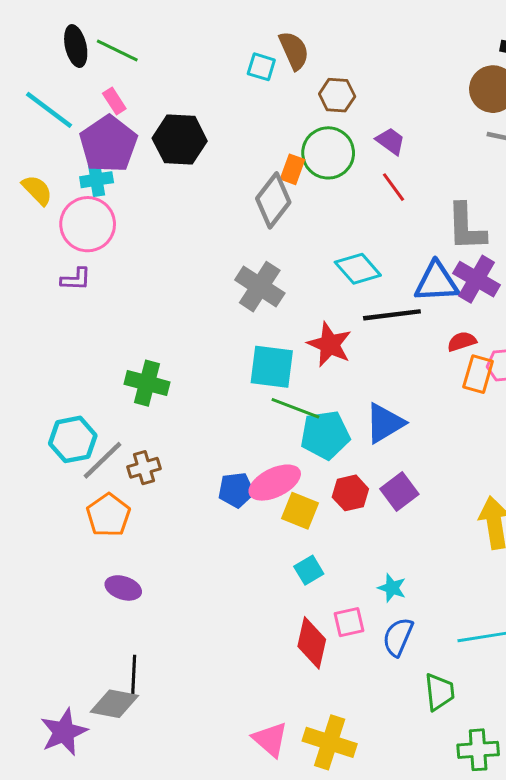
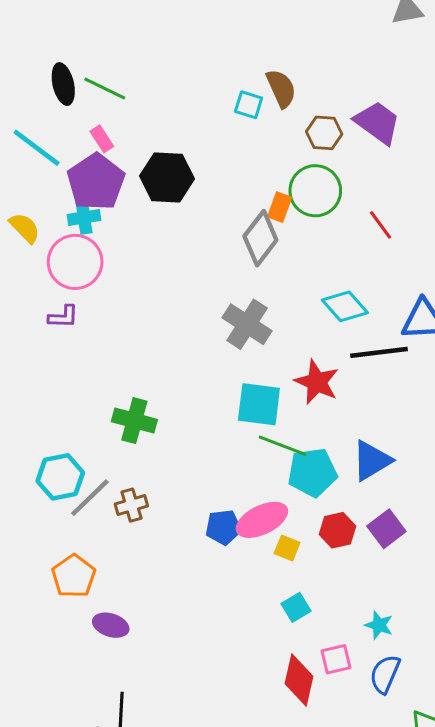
purple trapezoid: (390, 141) -> (378, 123), moved, size x1.6
yellow square: (300, 511) -> (287, 548), size x0.7
orange pentagon: (108, 515) -> (74, 576), moved

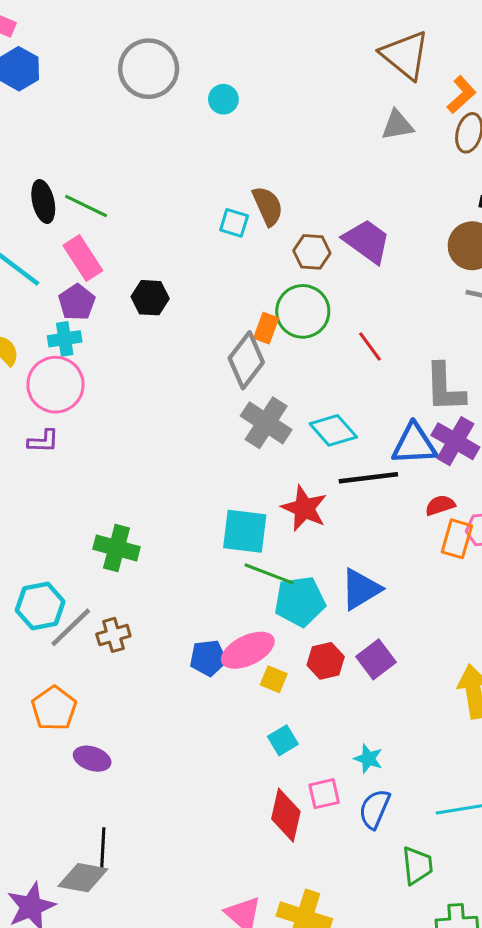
pink rectangle: (102, 139) -> (83, 258), size x1.6
black hexagon: (167, 177) -> (150, 298), size x0.7
purple pentagon: (96, 182) -> (77, 302), size x0.6
gray cross: (247, 324) -> (266, 423), moved

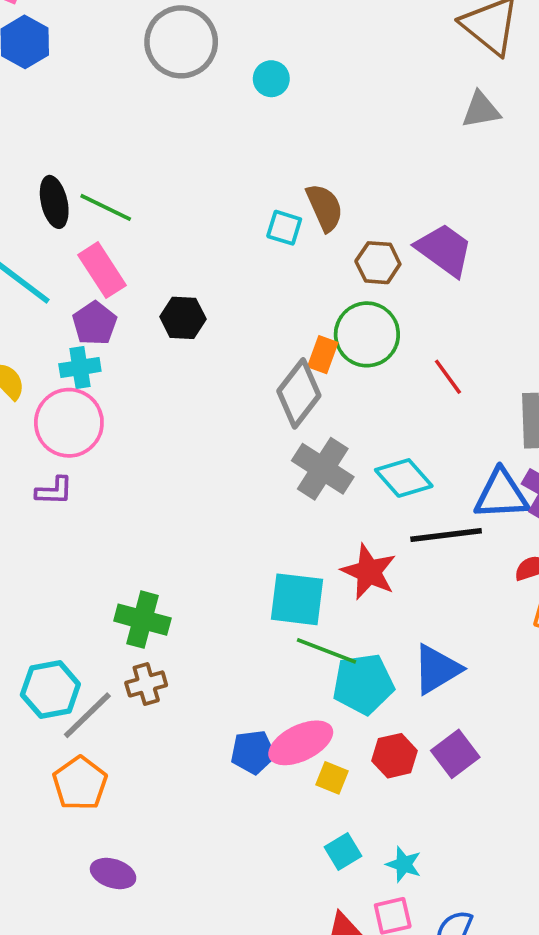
brown cross: (113, 635) -> (146, 684), moved
orange pentagon: (54, 708) -> (80, 783), moved
cyan star: (368, 759) -> (404, 864), moved

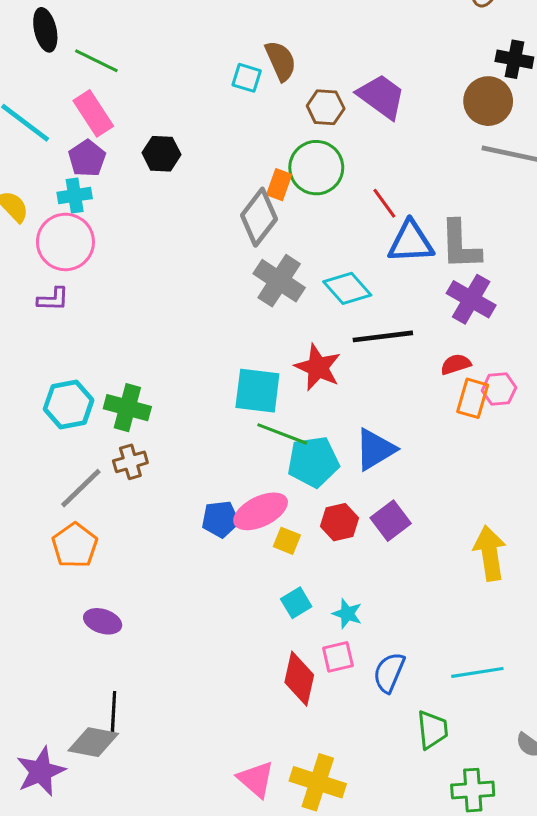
black ellipse: (54, 202) -> (45, 30), moved
blue triangle: (501, 494) -> (411, 242), moved
cyan hexagon: (50, 690) -> (69, 405), moved

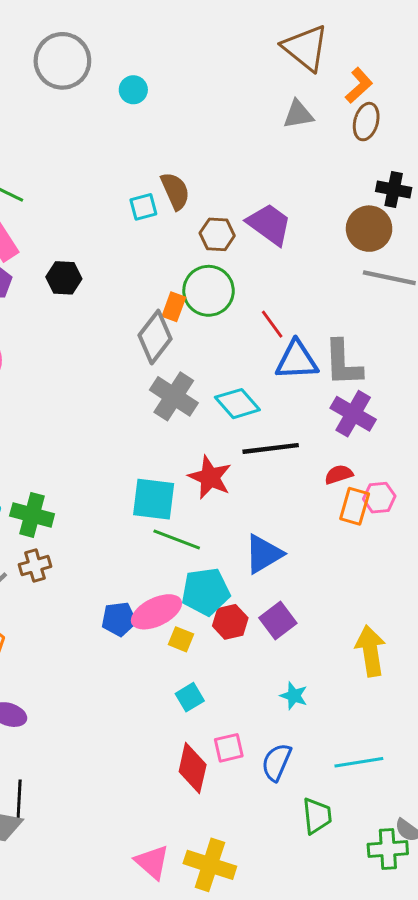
cyan square: (247, 78) -> (143, 207), turned -32
cyan pentagon: (313, 462) -> (206, 592), moved
cyan star: (347, 614) -> (294, 696), moved
green cross: (473, 790) -> (388, 849), moved

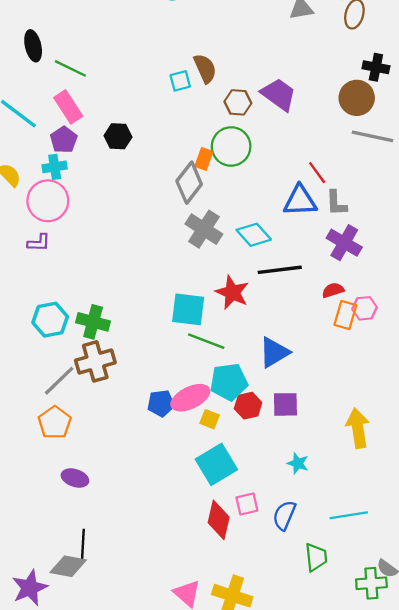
red line: (272, 324) -> (317, 173), moved
gray L-shape: (343, 363) -> (336, 203), size x0.7
brown cross: (35, 566) -> (95, 361), size x1.6
purple square: (278, 621) -> (285, 404), turned 36
cyan square: (190, 697) -> (216, 464), size x1.8

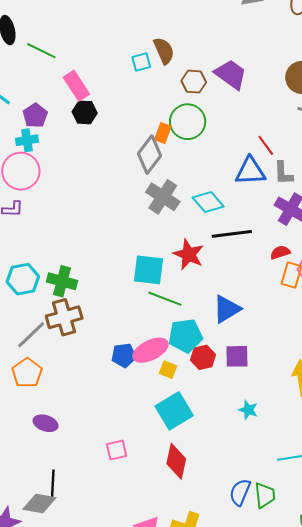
pink rectangle: (68, 107) -> (76, 86), moved
pink square: (247, 504) -> (117, 450), moved
blue semicircle: (284, 515) -> (240, 492), moved

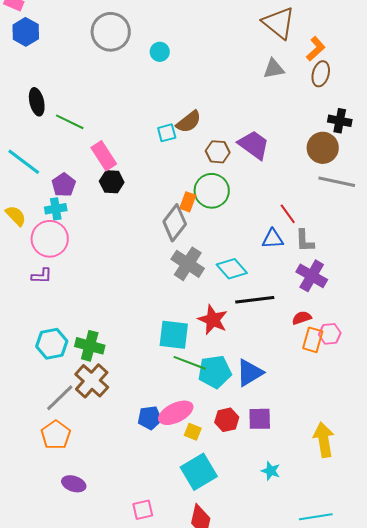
brown semicircle: (164, 51) -> (189, 122), turned 76
blue triangle: (250, 171) -> (273, 239), size x0.7
brown cross: (64, 317) -> (92, 381), turned -32
cyan pentagon: (185, 336) -> (215, 372), moved

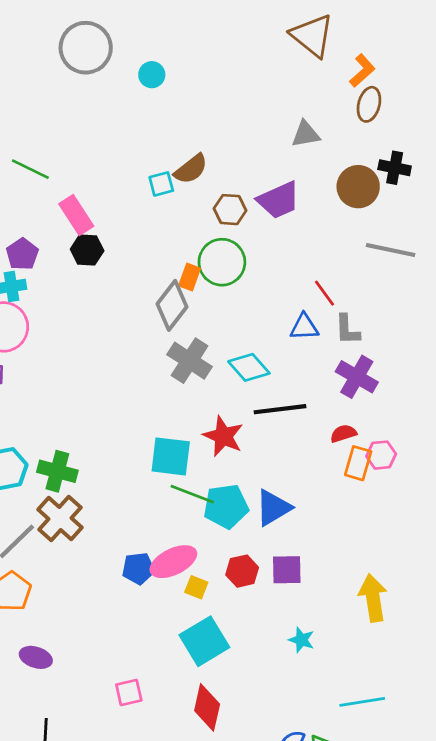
gray triangle: (274, 69) -> (306, 134), moved
purple trapezoid: (254, 145) -> (279, 200), turned 120
brown circle: (323, 148) -> (358, 187), moved

